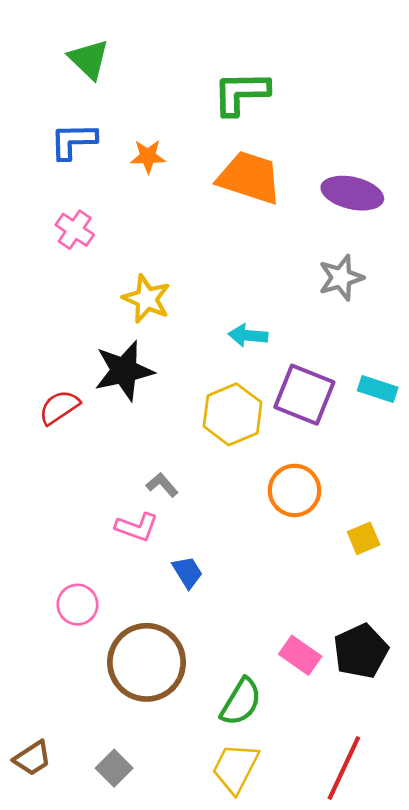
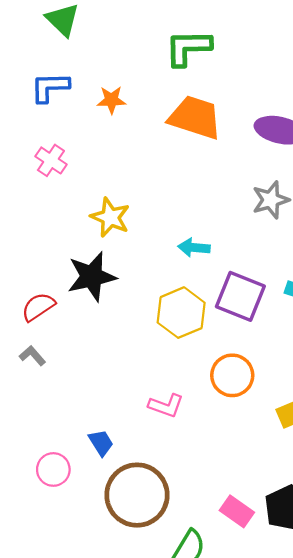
gray L-shape: (162, 485) -> (32, 356), moved
pink L-shape: (137, 527) -> (166, 406), moved
blue trapezoid: (187, 572) -> (101, 443), moved
brown circle: (147, 662) -> (137, 495), moved

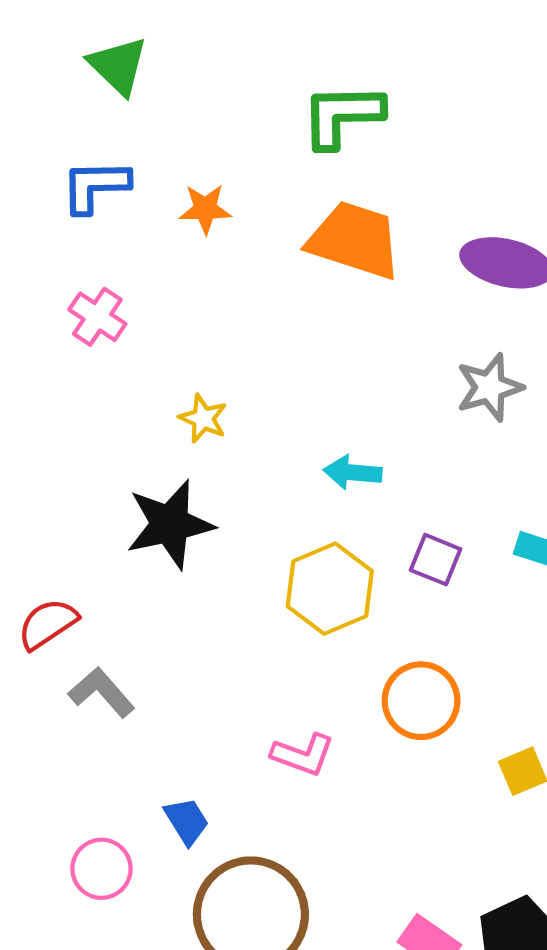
yellow star: (110, 217) -> (203, 418), size x0.7
purple square: (240, 296) -> (436, 560), size x0.6
red semicircle: (38, 307) -> (48, 624), moved
gray L-shape: (32, 356) -> (102, 692), moved, size x1.4

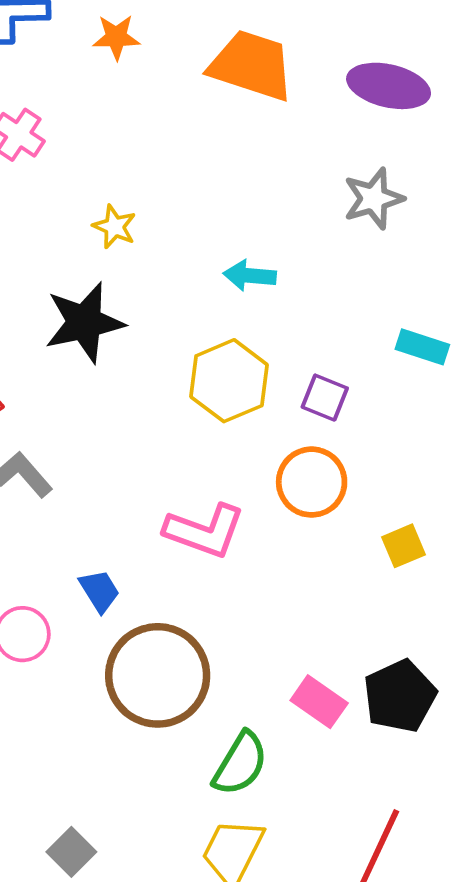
purple square: (436, 560) -> (325, 398), moved
pink L-shape: (303, 755) -> (205, 531), size x1.4

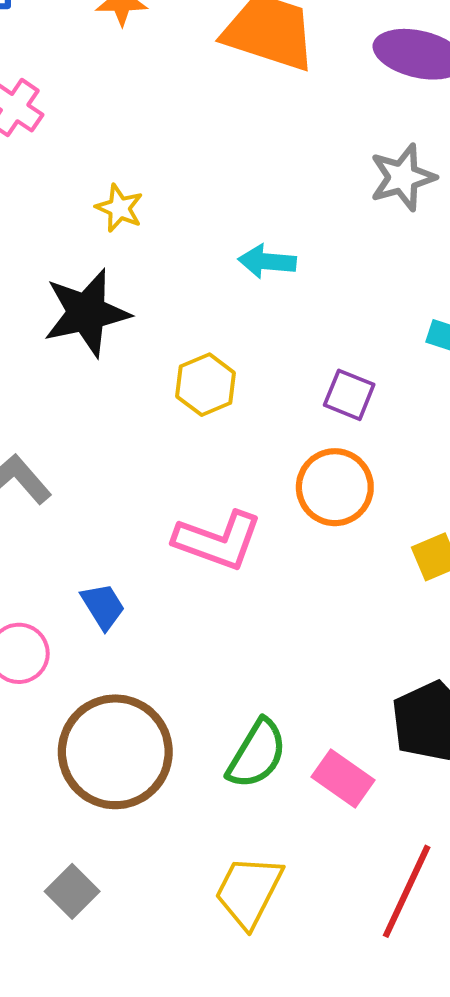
yellow hexagon: (229, 381) -> (206, 385), moved, size x0.7
brown circle: (158, 675) -> (115, 752), moved
pink rectangle: (319, 702) -> (343, 779), moved
green semicircle: (240, 764) -> (257, 754), moved

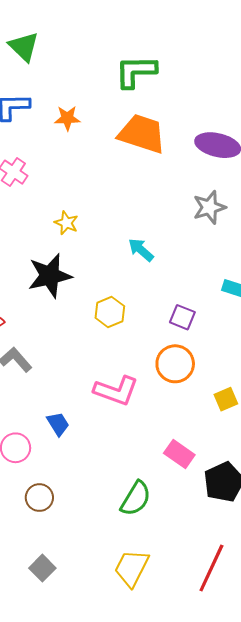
cyan arrow: (267, 261) -> (141, 250), turned 36
brown circle: (115, 752) -> (39, 498), moved, size x0.5
pink rectangle: (343, 779) -> (179, 454), moved

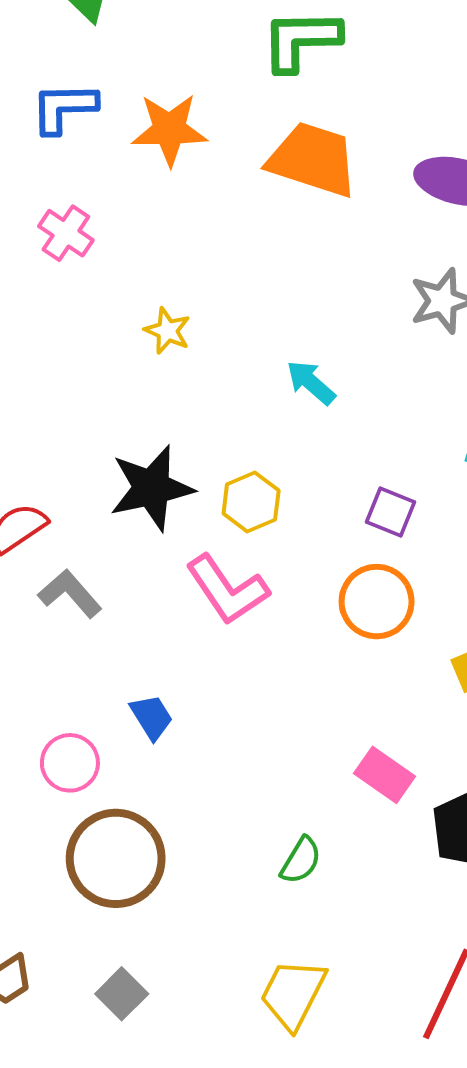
orange star: (67, 118) -> (169, 130), size x1.5
black star: (50, 276) -> (152, 488), moved
pink L-shape: (116, 391) -> (227, 590), moved, turned 36
brown circle: (39, 498) -> (116, 858), size x1.8
green semicircle: (136, 499) -> (301, 860), size x0.7

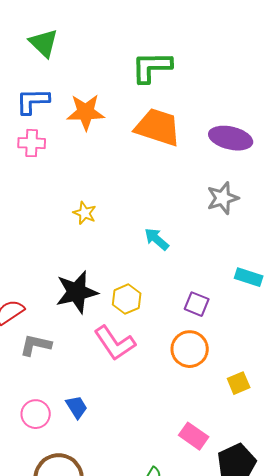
pink cross: (66, 233) -> (32, 143), moved, turned -32
gray L-shape: (70, 594) -> (36, 345), turned -36
pink circle: (70, 763) -> (36, 414), moved

